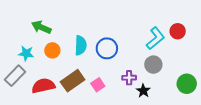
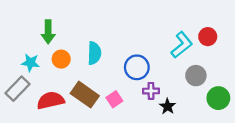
green arrow: (41, 27) -> (48, 32), turned -114
blue circle: (107, 48) -> (137, 67), moved
gray circle: (153, 65) -> (196, 76), moved
brown rectangle: (73, 81) -> (85, 95), turned 70

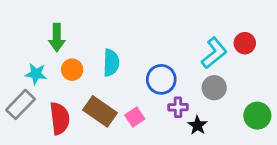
gray circle: (196, 76) -> (214, 88), moved
red semicircle: (51, 100) -> (60, 118), turned 96

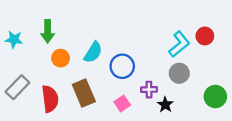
cyan semicircle: (111, 63) -> (93, 52), turned 30
cyan star: (36, 74) -> (14, 39), moved
blue circle: (161, 79) -> (122, 66), moved
brown rectangle: (100, 111) -> (84, 93), turned 32
pink square: (135, 117) -> (122, 103), moved

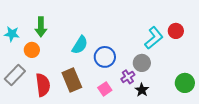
orange circle: (61, 58) -> (32, 50), moved
gray circle: (179, 73) -> (142, 63), moved
purple cross: (149, 90) -> (128, 77), turned -32

